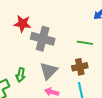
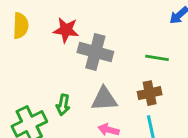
gray triangle: (49, 71) -> (104, 99), turned 42

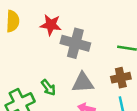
green arrow: (63, 105) -> (48, 88), turned -49

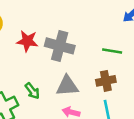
red star: (51, 25) -> (27, 41), moved

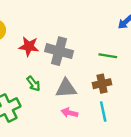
green arrow: (32, 91) -> (33, 84), moved

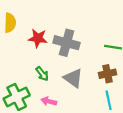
gray triangle: (66, 88) -> (73, 78), turned 40
pink arrow: (70, 113) -> (49, 101), moved

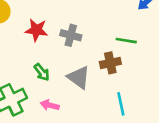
gray cross: (67, 43) -> (71, 35), size x0.7
brown cross: (107, 74) -> (110, 63), moved

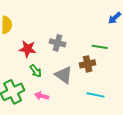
red star: (36, 30) -> (28, 49), moved
cyan line: (121, 104) -> (96, 95), turned -66

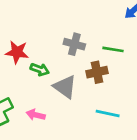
gray cross: (58, 43) -> (74, 44), moved
green arrow: (36, 71) -> (40, 69), moved, turned -32

